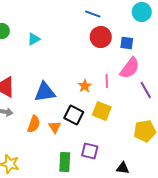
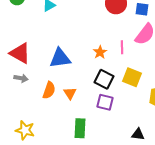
yellow square: (102, 111) -> (132, 77), moved
black square: (74, 115) -> (104, 79), moved
purple square: (90, 151) -> (105, 102), moved

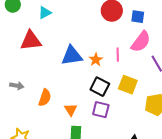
red triangle: (20, 53) -> (31, 41), moved, turned -35
blue triangle: (60, 58) -> (72, 56), moved
orange triangle: (70, 93) -> (71, 110), moved

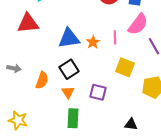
black square: (100, 87) -> (69, 69), moved, turned 30

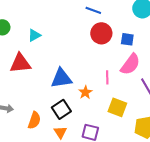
orange star: (93, 42) -> (85, 92), moved

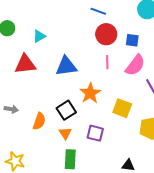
pink line: (107, 77) -> (107, 62), moved
blue triangle: (61, 78) -> (66, 66), moved
orange star: (85, 92) -> (90, 93), size x1.5

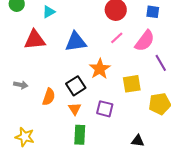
blue square: (132, 40) -> (153, 12), moved
pink line: (107, 62) -> (117, 38), turned 48
yellow square: (122, 108) -> (132, 84), turned -30

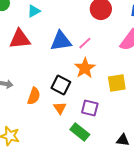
pink line: (117, 38) -> (85, 43), moved
black square: (76, 86) -> (61, 85), turned -30
green rectangle: (80, 135) -> (80, 132), moved, turned -54

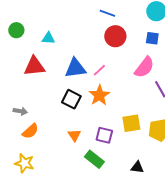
cyan triangle: (34, 11) -> (48, 38), turned 32
yellow square: (117, 83) -> (131, 123), moved
black square: (61, 85) -> (71, 99), moved
orange semicircle: (34, 96) -> (30, 131), moved, turned 30

